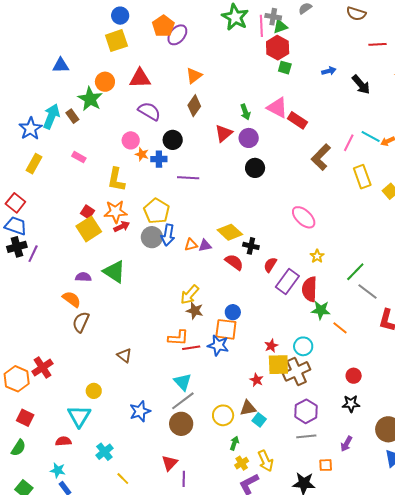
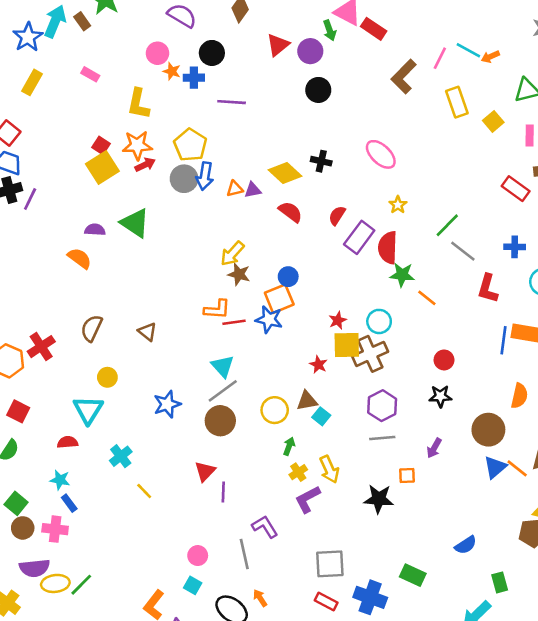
green arrow: (245, 112) -> (330, 30), moved
black cross: (251, 246) -> (321, 161), moved
brown semicircle: (81, 322) -> (92, 328), moved
orange square: (226, 329) -> (279, 299), turned -30

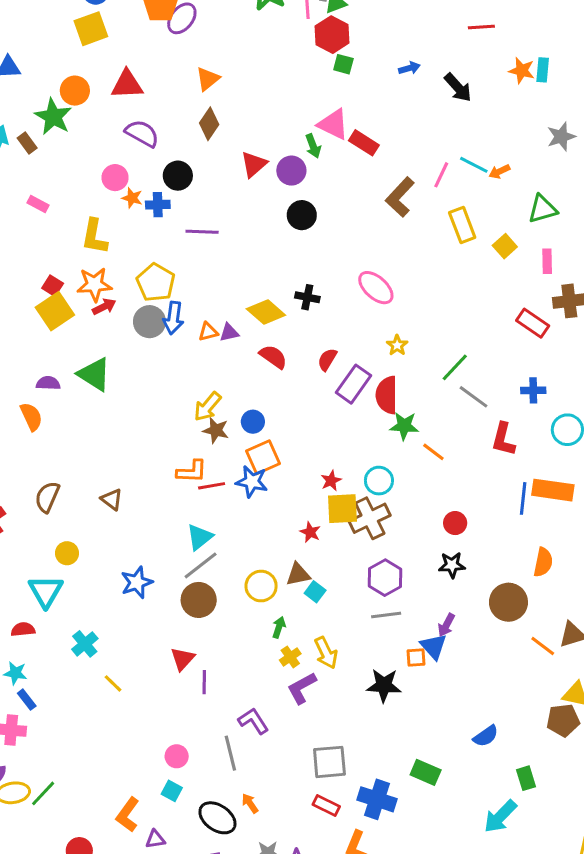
orange semicircle: (80, 258) -> (31, 417), turned 30
blue circle: (288, 277) -> (253, 422), moved
cyan triangle: (223, 366) -> (200, 537), turned 35
blue triangle: (495, 467) -> (434, 646), moved, turned -30

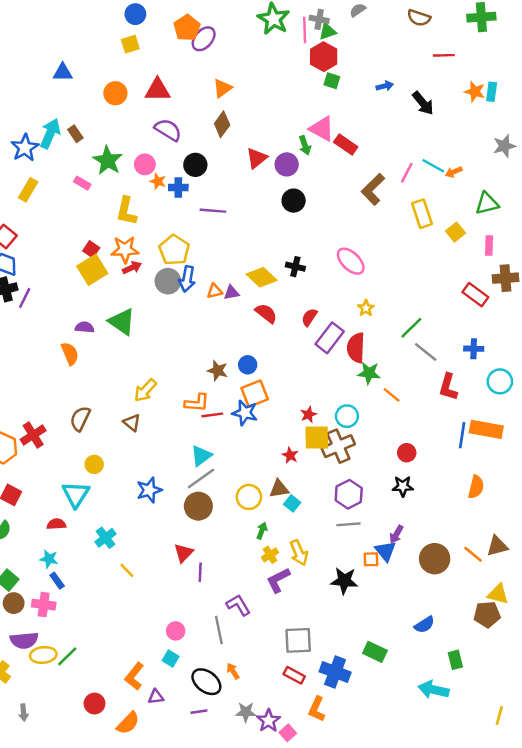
yellow square: (91, 29) -> (130, 44), size x0.7
green star: (53, 117) -> (108, 160), moved
yellow arrow: (208, 407) -> (145, 390), moved
brown circle: (508, 602) -> (435, 559), moved
cyan arrow: (500, 816) -> (433, 690), turned 56

